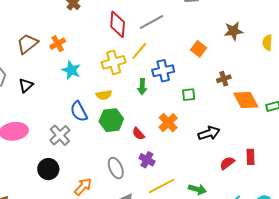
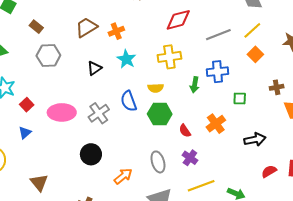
gray line: (152, 22) -> (218, 35), moved
red diamond: (118, 24) -> (178, 20), turned 64
yellow line: (139, 51) -> (252, 30), moved
black triangle: (26, 85) -> (95, 68), moved
gray cross: (60, 135) -> (99, 113), moved

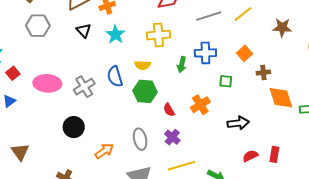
orange square: (255, 54) -> (245, 53), moved
black triangle: (95, 68) -> (84, 30), moved, turned -42

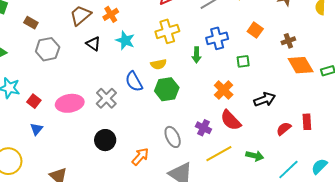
brown cross: (263, 73) -> (288, 41), moved
red semicircle: (169, 110) -> (231, 120), moved, size x1.6

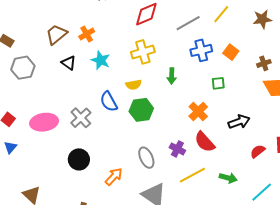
blue cross: (217, 38) -> (201, 50), moved

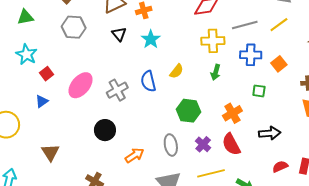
yellow cross: (143, 52) -> (213, 41), moved
yellow semicircle: (134, 85) -> (177, 71), turned -56
green hexagon: (141, 110) -> (188, 111), moved
pink ellipse: (44, 122) -> (81, 85), turned -56

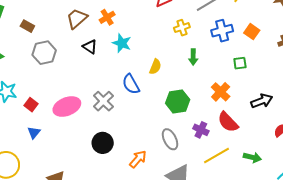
yellow cross: (213, 41) -> (182, 28), size x0.7
pink ellipse: (81, 85) -> (67, 107), turned 44

